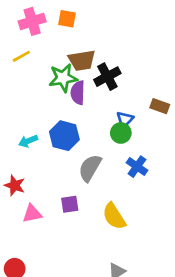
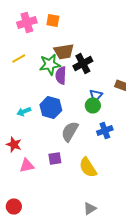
yellow line: (21, 56) -> (19, 58), moved
blue cross: (137, 167) -> (105, 130), turned 35

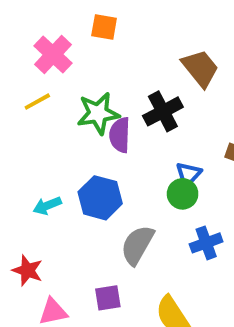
pink cross: (27, 22) -> (53, 54), moved, turned -30
brown trapezoid: (64, 52) -> (200, 68), moved, turned -120

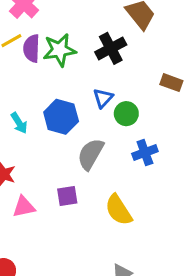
purple semicircle: (120, 135) -> (32, 48), moved
blue triangle: (188, 174) -> (103, 98), moved
cyan arrow: (47, 206) -> (19, 123), turned -100

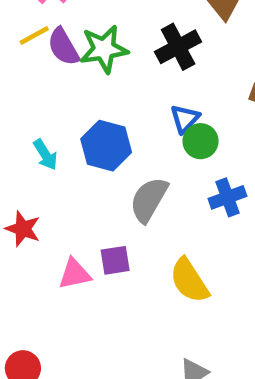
purple semicircle: (32, 48) -> (63, 47), turned -32
blue triangle: (103, 98) -> (185, 119), moved
pink triangle: (24, 207) -> (75, 274), moved

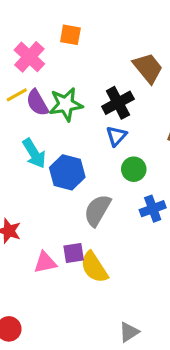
blue triangle: (185, 119) -> (116, 136), moved
cyan arrow: (45, 155) -> (34, 153), moved, size x1.4
yellow semicircle: (189, 281) -> (94, 267), moved

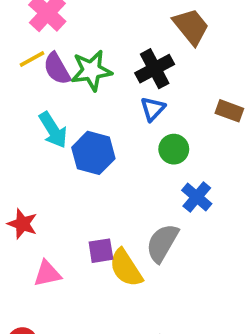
blue cross: (153, 209) -> (197, 197), turned -30
gray semicircle: (97, 210) -> (162, 243), moved
pink triangle: (45, 262) -> (47, 274), moved

